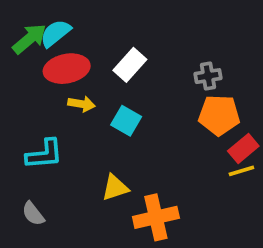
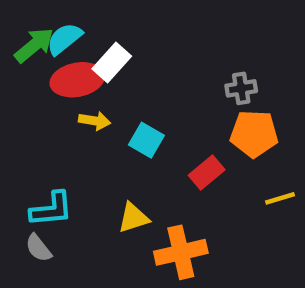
white rectangle: (130, 65) -> (112, 62), moved
red rectangle: (243, 149) -> (207, 172), moved
cyan L-shape: (44, 154) -> (51, 209), moved

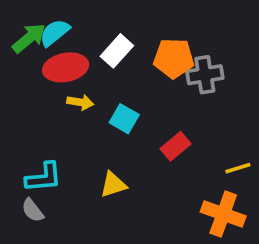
white rectangle: (112, 62) -> (117, 51), moved
gray cross: (241, 88) -> (205, 75), size x1.4
orange pentagon: (254, 134) -> (174, 58), moved
orange cross: (181, 252) -> (223, 214), moved, turned 33

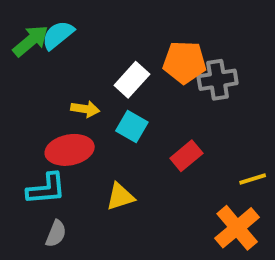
white rectangle: (117, 51) -> (132, 80), moved
red ellipse: (66, 67) -> (70, 150), moved
gray semicircle: (33, 210) -> (56, 234), moved, turned -120
orange cross: (223, 214) -> (237, 228), turned 30

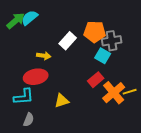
cyan square: (132, 127) -> (103, 56), moved
orange cross: (237, 228) -> (114, 93), moved

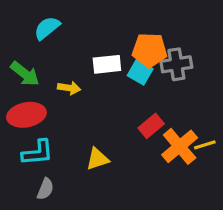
green arrow: (16, 21) -> (25, 74), moved, turned 78
white rectangle: (68, 41) -> (107, 64), turned 42
cyan square: (103, 56) -> (140, 72), moved
red ellipse: (36, 77) -> (26, 115), moved

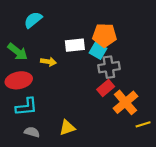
gray cross: (176, 64) -> (109, 67), moved
yellow line: (205, 145) -> (143, 124), moved
yellow triangle: (97, 159) -> (67, 128), moved
gray semicircle: (45, 189) -> (32, 132), turned -96

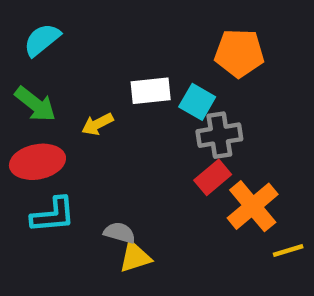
cyan semicircle: (33, 20) -> (42, 40), moved
orange pentagon: (105, 35) -> (239, 53), moved
yellow arrow: (48, 62) -> (97, 124), turned 144
gray semicircle: (32, 132) -> (120, 233), moved

